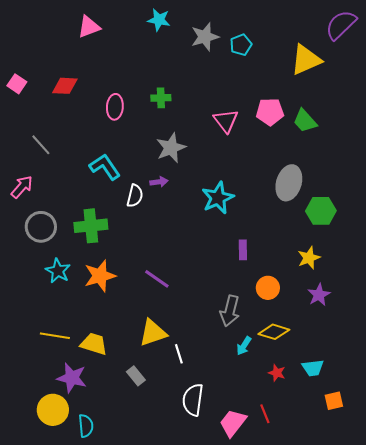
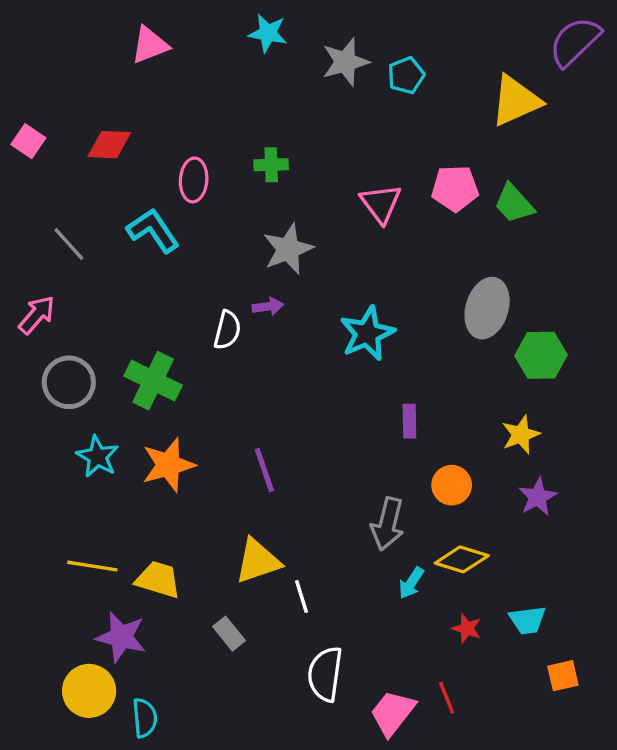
cyan L-shape: (105, 167) -> (153, 231), moved
green cross: (91, 226) -> (153, 381), turned 32
purple line: (157, 279) -> (264, 470), turned 36

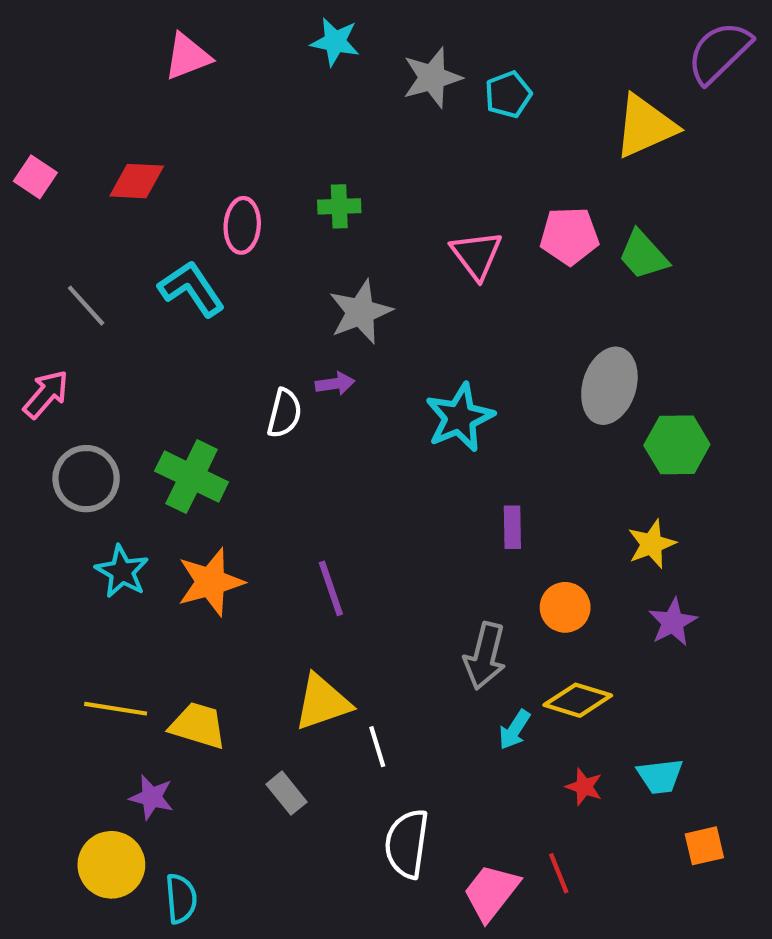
purple star: (121, 637) -> (151, 797), size x0.7

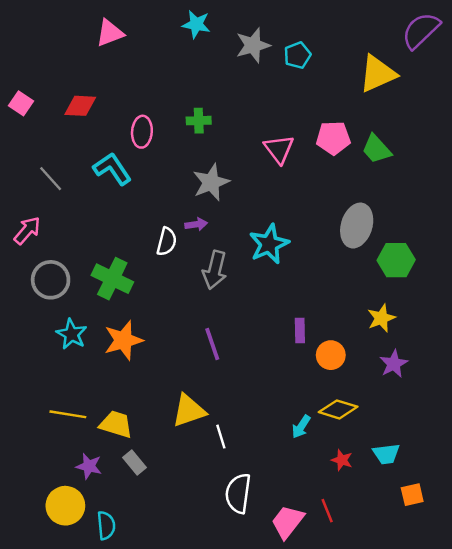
purple rectangle: (512, 527) -> (300, 330), moved
purple line: (331, 588) -> (212, 344), moved
gray arrow: (485, 656) -> (215, 270), moved
gray rectangle: (287, 793) -> (135, 462), moved

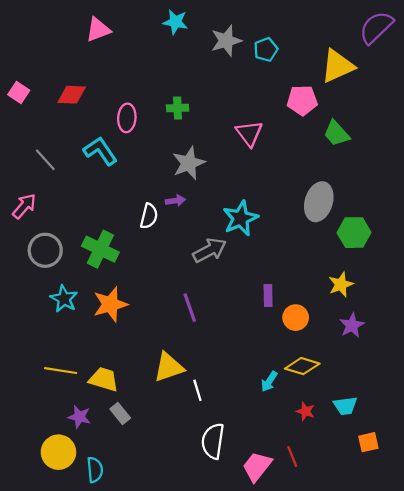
pink pentagon: (333, 138) -> (302, 100), moved
gray arrow: (215, 270) -> (210, 250), moved, turned -132

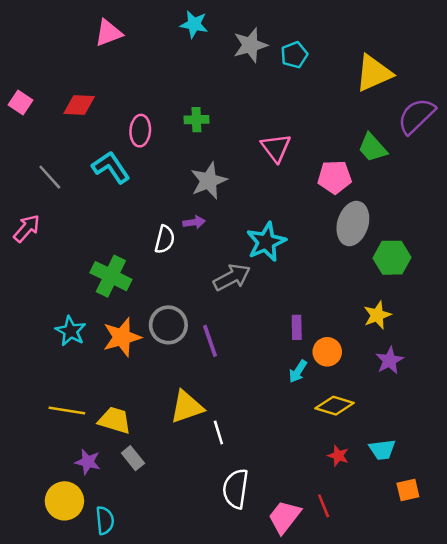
purple semicircle: (376, 27) -> (416, 116), moved
pink pentagon: (302, 100) -> (335, 177), moved
gray circle: (45, 250) -> (168, 325), moved
cyan arrow: (269, 382) -> (298, 371), moved

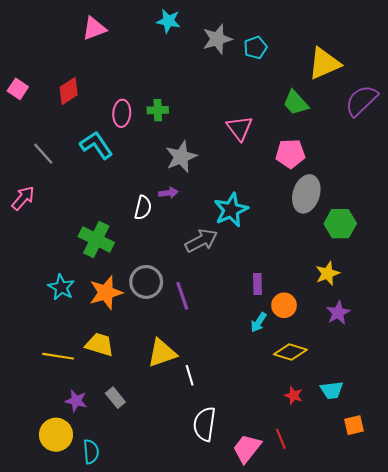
red diamond: (79, 105) -> (69, 91), turned -36
green cross: (196, 120) -> (158, 110), moved
green trapezoid: (372, 148) -> (296, 103), moved
yellow trapezoid: (115, 420) -> (99, 345), moved

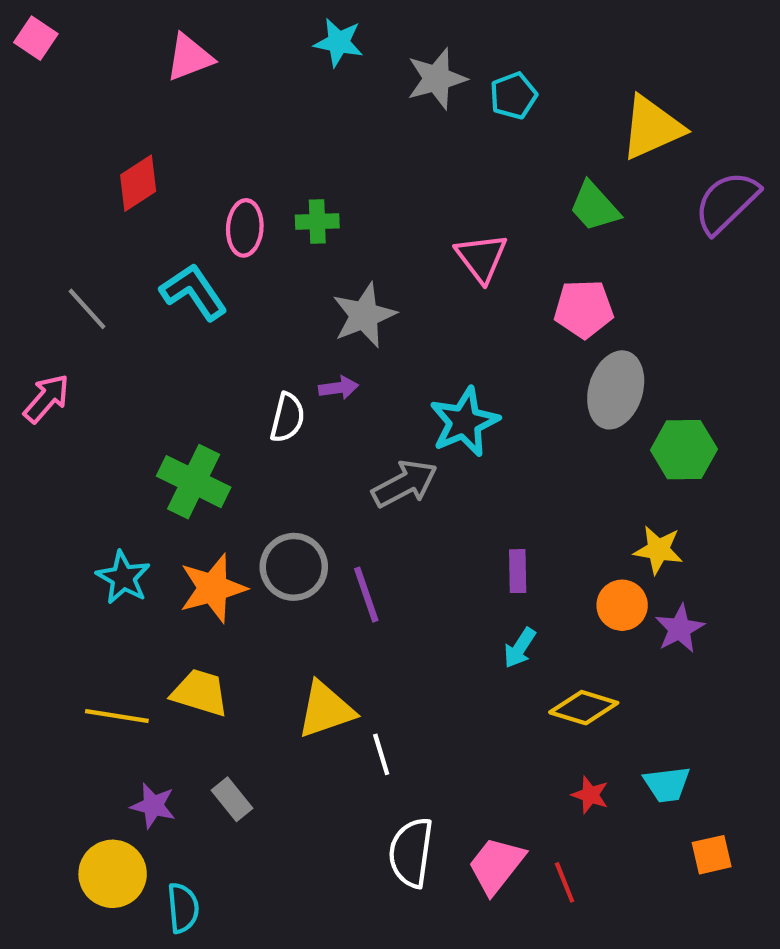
pink square: (18, 89) -> (36, 38), moved
yellow star: (328, 273) -> (658, 550), turned 30
orange circle: (284, 305) -> (622, 605), moved
pink trapezoid: (247, 448) -> (496, 865), moved

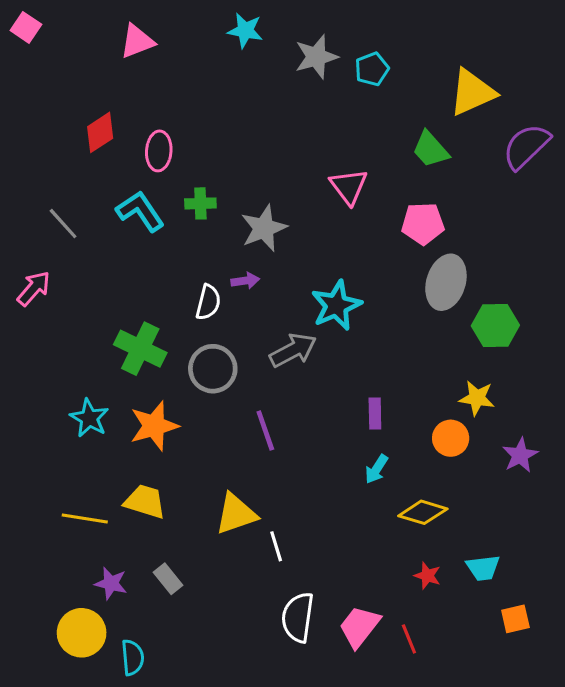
green cross: (317, 221) -> (200, 203), moved
pink ellipse: (245, 228) -> (159, 151), moved
gray circle: (294, 567) -> (213, 369), moved
purple star: (680, 629) -> (520, 455), moved

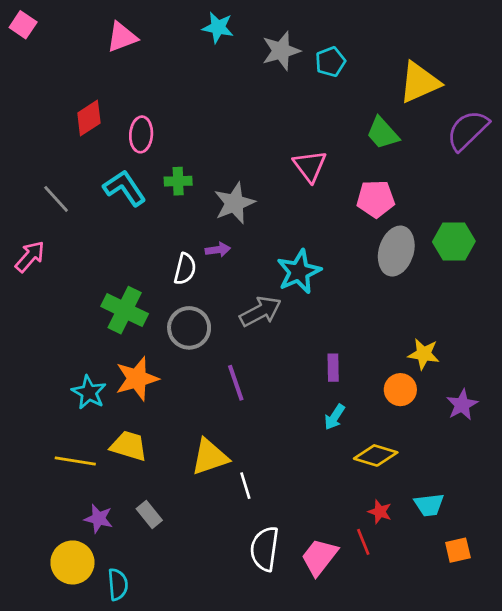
green hexagon: (495, 325) -> (454, 241), moved
cyan star: (89, 418) -> (89, 392), moved
red line: (409, 639) -> (363, 542), moved

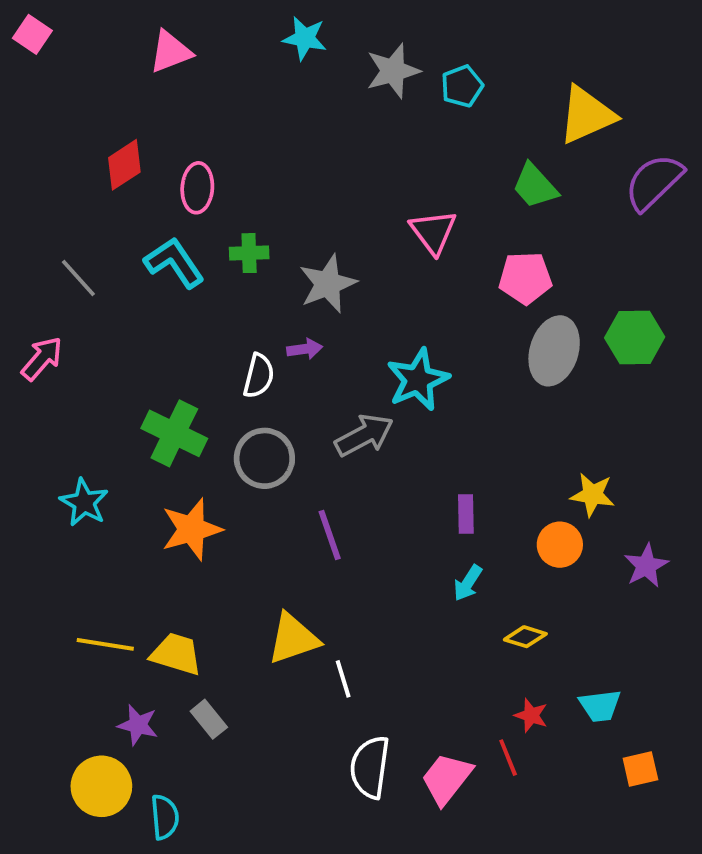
cyan star: (89, 392) -> (84, 502), moved
yellow trapezoid: (129, 446) -> (176, 654), moved
yellow diamond: (376, 455) -> (525, 637), size x0.7

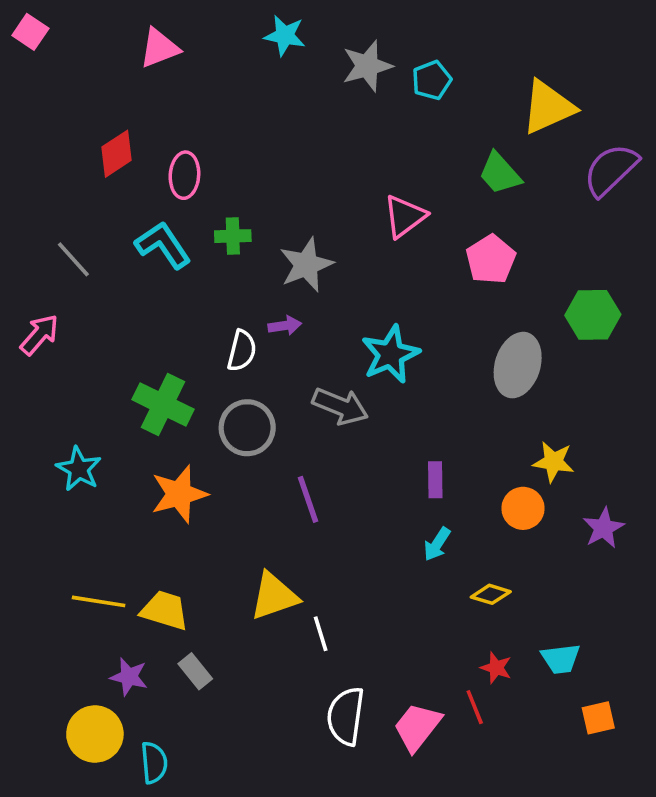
pink triangle: (433, 232) -> (405, 216), turned 30
pink pentagon: (525, 278) -> (491, 259), turned -30
gray ellipse: (554, 351) -> (518, 365), moved
gray arrow: (364, 435) -> (340, 406), turned 50

